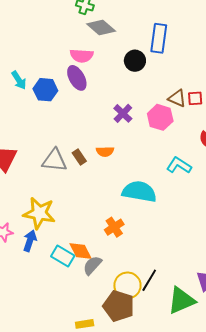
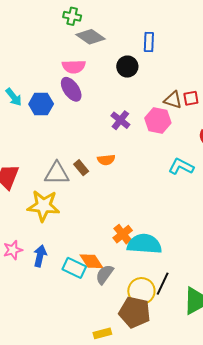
blue rectangle: (159, 38) -> (149, 42), size x0.7
cyan semicircle: (139, 192) -> (144, 244), moved
yellow star: (39, 213) -> (43, 206), moved

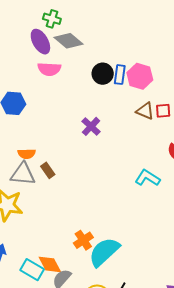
blue rectangle: (149, 42) -> (120, 75), moved
purple ellipse: (71, 89) -> (40, 42), moved
pink hexagon: (158, 121) -> (140, 76), moved
orange semicircle: (106, 160) -> (27, 154), moved
cyan semicircle: (144, 244) -> (104, 252), turned -52

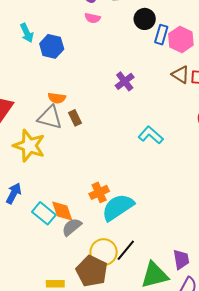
pink semicircle: (49, 69) -> (93, 18), size x0.7
black circle: (103, 74) -> (145, 19), moved
cyan L-shape: (147, 178) -> (151, 135), moved

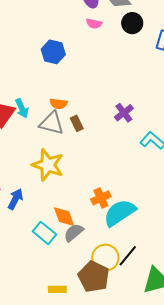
black circle: (145, 19) -> (132, 23), moved
cyan arrow: (27, 33) -> (22, 108), moved
purple cross: (125, 81) -> (124, 113), moved
yellow star: (29, 146) -> (48, 165), moved
cyan rectangle: (44, 213) -> (44, 233), moved

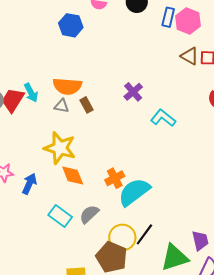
blue hexagon: (53, 52) -> (71, 25), moved
orange semicircle: (58, 104) -> (67, 86), size x1.6
gray triangle: (52, 123) -> (62, 106), size x0.6
orange diamond: (64, 217) -> (73, 175), moved

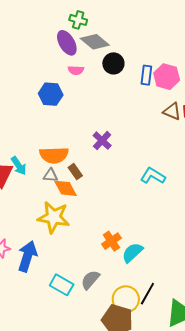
purple cross: (133, 92) -> (102, 141), moved
orange diamond: (73, 175) -> (65, 188), moved
blue arrow: (29, 184) -> (27, 256), size x1.4
cyan semicircle: (134, 192) -> (132, 253), size x0.7

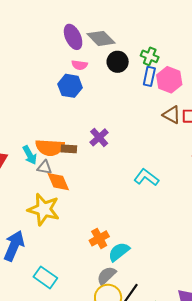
green cross: (78, 20) -> (150, 56), moved
blue hexagon: (51, 94) -> (70, 86), moved
cyan arrow: (19, 166) -> (30, 155), moved
brown rectangle: (75, 172) -> (69, 149), moved, turned -56
gray semicircle: (90, 280) -> (106, 276), moved

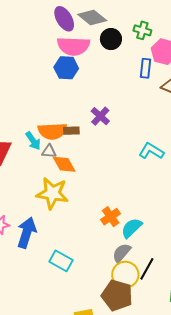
pink semicircle: (79, 65) -> (73, 46), size x2.0
blue rectangle: (149, 76) -> (146, 68), moved

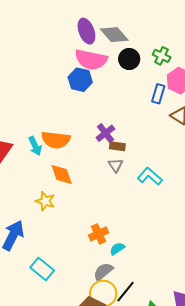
brown rectangle: (71, 131) -> (117, 146), moved
gray triangle: (49, 151) -> (116, 165), moved, turned 42
yellow star: (52, 193) -> (45, 201), size x0.6
cyan semicircle: (132, 228) -> (117, 249), size x0.7

